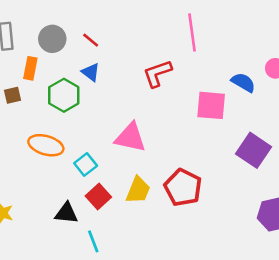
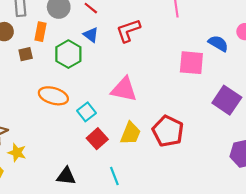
red L-shape: (157, 73) -> (128, 31), moved
black triangle: (66, 213) -> (66, 176), moved
cyan line: (93, 241) -> (114, 176), moved

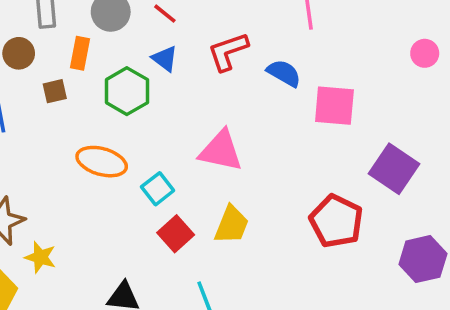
blue semicircle: (218, 43) -> (284, 73), moved
red pentagon: (168, 131) -> (336, 221), moved

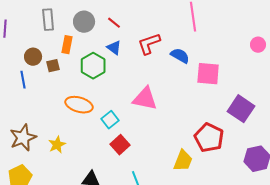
brown circle: (19, 53) -> (33, 57), moved
yellow trapezoid: (232, 225) -> (183, 161), moved
yellow star: (40, 257) -> (57, 145), moved, turned 30

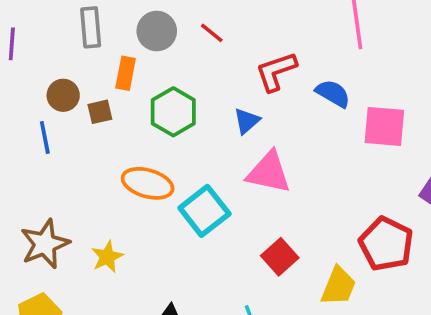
blue triangle: (114, 48) -> (247, 121), moved, turned 42
cyan square: (110, 120) -> (204, 211), size x1.5
red square: (120, 145) -> (280, 257), moved

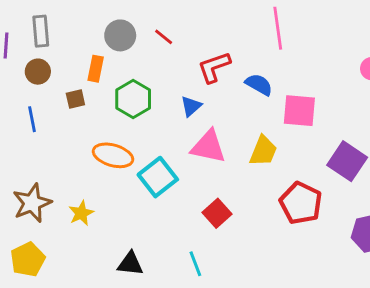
gray rectangle: (91, 27) -> (41, 31), moved
brown circle: (63, 95) -> (38, 72), moved
yellow trapezoid: (338, 286) -> (263, 151), moved

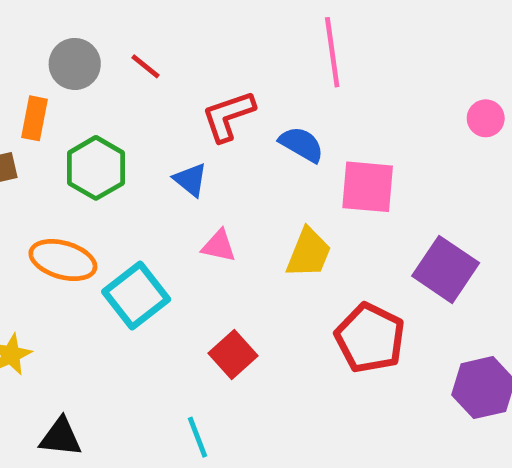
blue triangle: (191, 106) -> (190, 180), turned -40
pink triangle: (208, 147) -> (219, 246), size x0.6
black triangle: (130, 264) -> (61, 437), moved

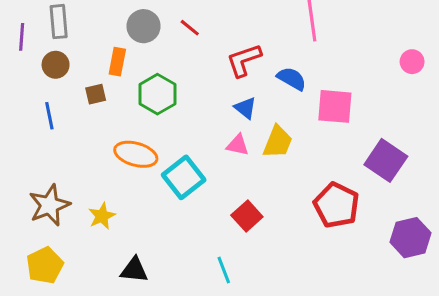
blue triangle: (190, 180) -> (245, 108), moved
yellow trapezoid: (309, 253) -> (278, 142), moved

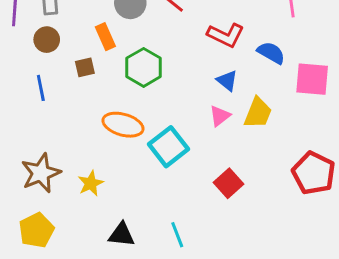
red L-shape: (244, 60) -> (226, 35), turned -135
orange rectangle: (117, 62) -> (105, 37), turned -35
pink triangle: (238, 145) -> (220, 116), turned -50
cyan line: (224, 270) -> (177, 235), moved

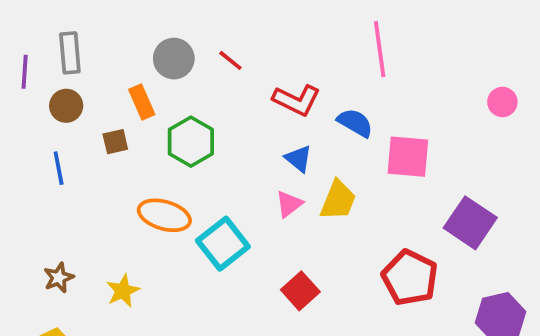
brown star: (41, 173) -> (59, 278), size x0.6

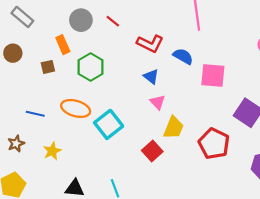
gray rectangle: (70, 53) -> (22, 17), turned -45
brown circle: (66, 106) -> (13, 53), moved
blue line: (59, 168) -> (35, 114), moved, turned -66
yellow trapezoid: (338, 200) -> (174, 128), moved
pink triangle: (289, 204) -> (158, 102), moved, turned -35

